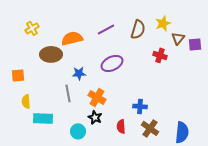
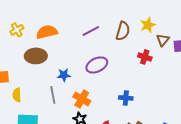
orange semicircle: (72, 38) -> (47, 32), moved
yellow semicircle: (26, 101) -> (17, 95), moved
blue cross: (140, 106) -> (126, 98), moved

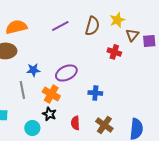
purple ellipse: (97, 65) -> (66, 73), moved

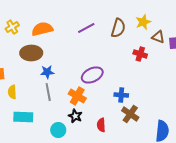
brown triangle: (132, 35) -> (158, 37), turned -48
blue star: (33, 70) -> (47, 72), moved
brown cross: (104, 125) -> (130, 114), moved

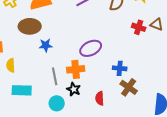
brown triangle: (158, 37) -> (157, 24), moved
gray line: (48, 92) -> (55, 76), moved
orange cross: (77, 96) -> (76, 69), turned -36

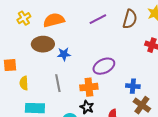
blue star: (46, 45) -> (64, 54), moved
gray line: (55, 76) -> (58, 83), moved

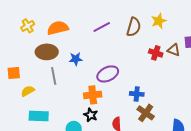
blue star: (64, 54) -> (76, 59), moved
yellow semicircle: (24, 83) -> (28, 91), turned 64
gray line: (58, 83) -> (54, 76), moved

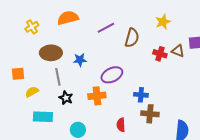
brown semicircle: (134, 27) -> (132, 38), moved
orange semicircle: (58, 28) -> (68, 18), moved
brown cross: (146, 113) -> (150, 114), turned -30
black star: (91, 115) -> (66, 98), moved

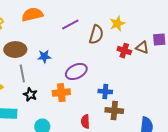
yellow star: (163, 22) -> (117, 24), moved

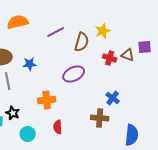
purple ellipse: (76, 72) -> (74, 74), moved
blue cross: (105, 92) -> (113, 98), moved, turned 32
black star: (30, 95) -> (13, 113), moved
red semicircle: (85, 122) -> (58, 127), moved

